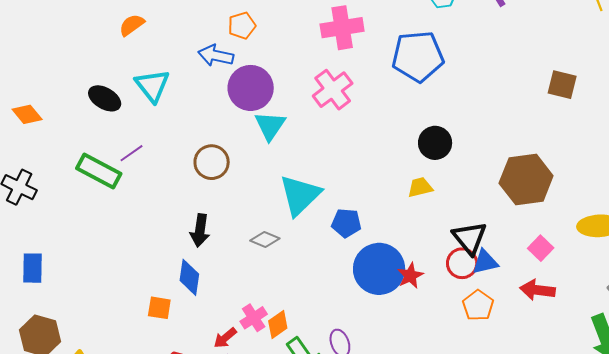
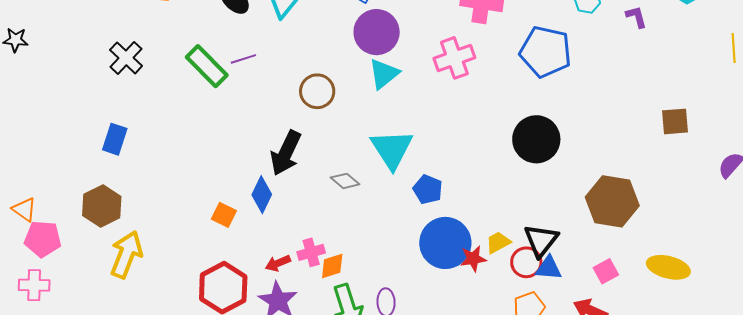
brown square: (562, 85) -> (675, 121), turned -36
black circle: (435, 143) -> (536, 139), size x1.4
yellow trapezoid: (420, 187) -> (498, 242), moved, turned -32
cyan triangle: (300, 195) -> (392, 149), turned -36
black arrow: (200, 230) -> (286, 153), size x1.4

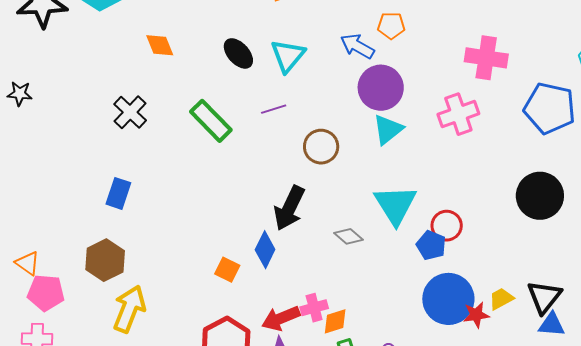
purple line: (243, 59) -> (274, 109), moved
red circle: (526, 262) -> (447, 226), moved
red arrow: (278, 263) -> (281, 318), size x1.5

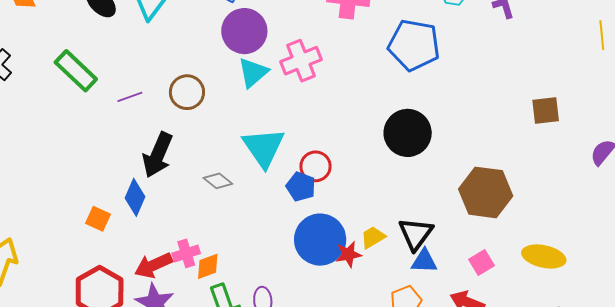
purple line: (274, 109) -> (130, 97), moved
pink cross: (458, 114) -> (301, 61), moved

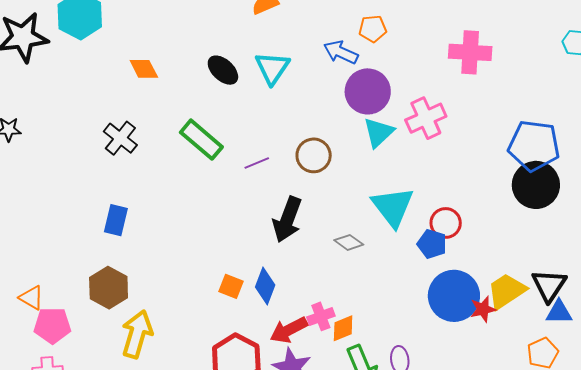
blue pentagon: (414, 45) -> (534, 146), moved
blue diamond: (135, 197) -> (265, 286), moved
yellow trapezoid: (373, 237) -> (506, 291), size x1.6

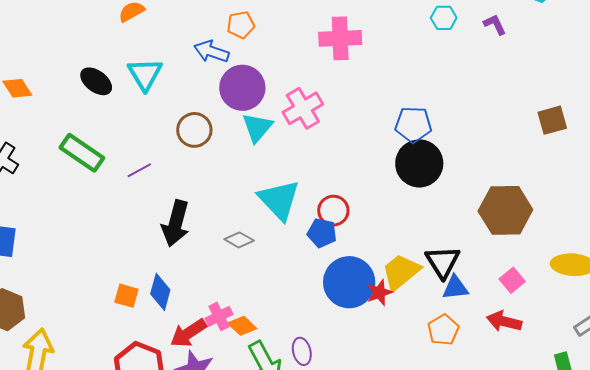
blue pentagon: (534, 146) -> (413, 125), size x0.7
brown circle: (314, 155) -> (194, 130), moved
orange diamond: (343, 328) -> (242, 326), turned 72

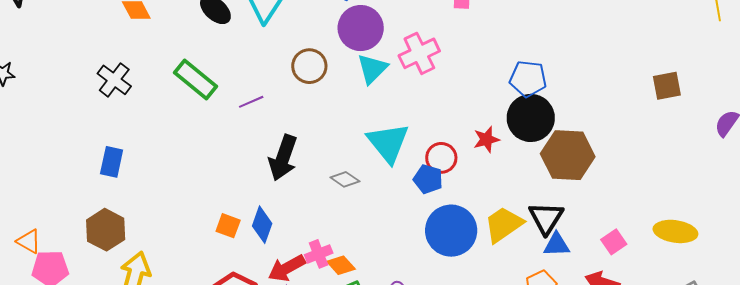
brown hexagon: (505, 210) -> (568, 155), moved
red star: (379, 292) -> (486, 139), moved

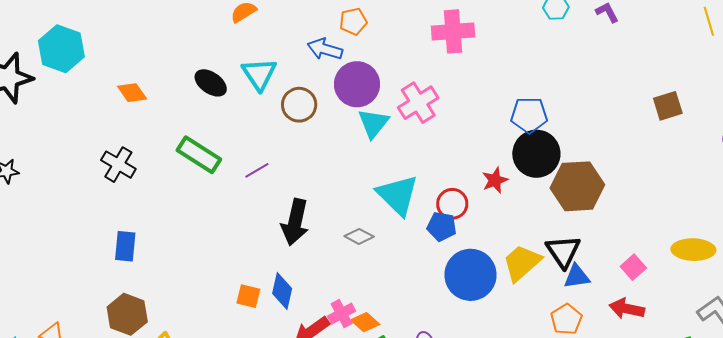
brown circle: (309, 66) -> (299, 105), moved

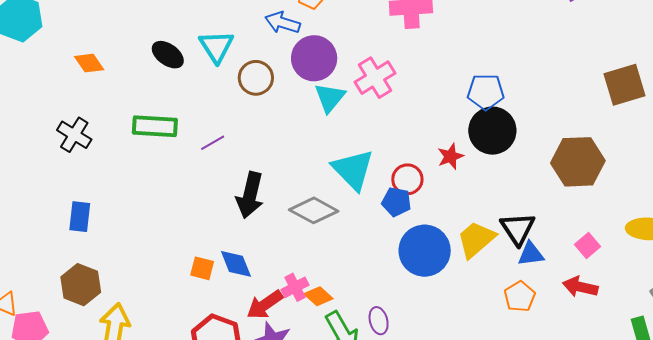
brown square: (668, 106) -> (625, 85), size x1.4
green rectangle: (199, 155) -> (155, 126), turned -30
brown hexagon: (577, 186) -> (578, 162), moved
gray diamond: (359, 236) -> (314, 210), size x1.6
blue diamond: (282, 291) -> (236, 264), turned -36

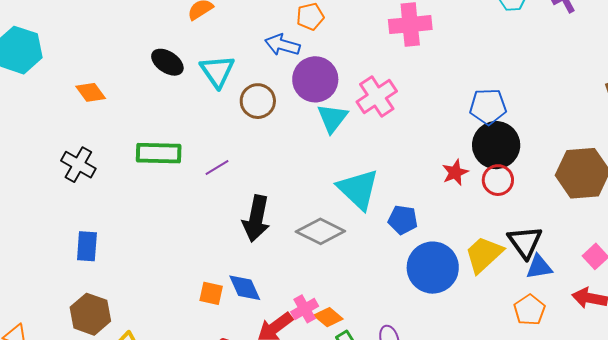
black ellipse: (168, 55) -> (167, 62), moved
red circle: (407, 179) -> (498, 180), moved

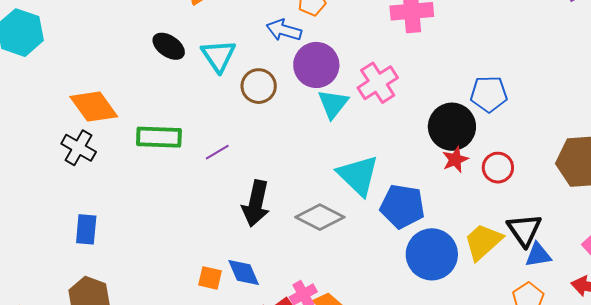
orange diamond: (91, 92) -> (94, 107), moved, size x1.6
black circle: (496, 145) -> (452, 127), moved
blue pentagon: (403, 220) -> (402, 206), size x1.5

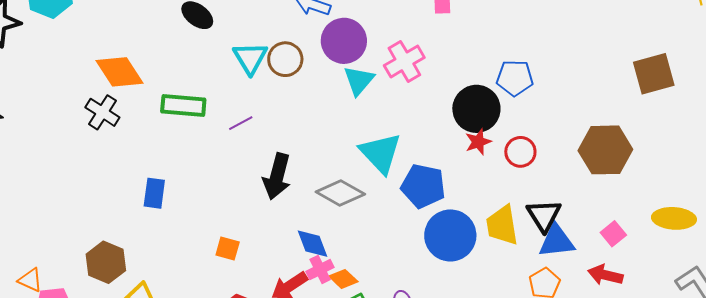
cyan triangle: (218, 56) -> (250, 58), moved
blue rectangle: (86, 229) -> (154, 193), moved
yellow trapezoid: (483, 242) -> (502, 225), turned -60
blue triangle: (538, 255) -> (556, 241), size x1.4
blue diamond: (244, 273) -> (312, 244), moved

